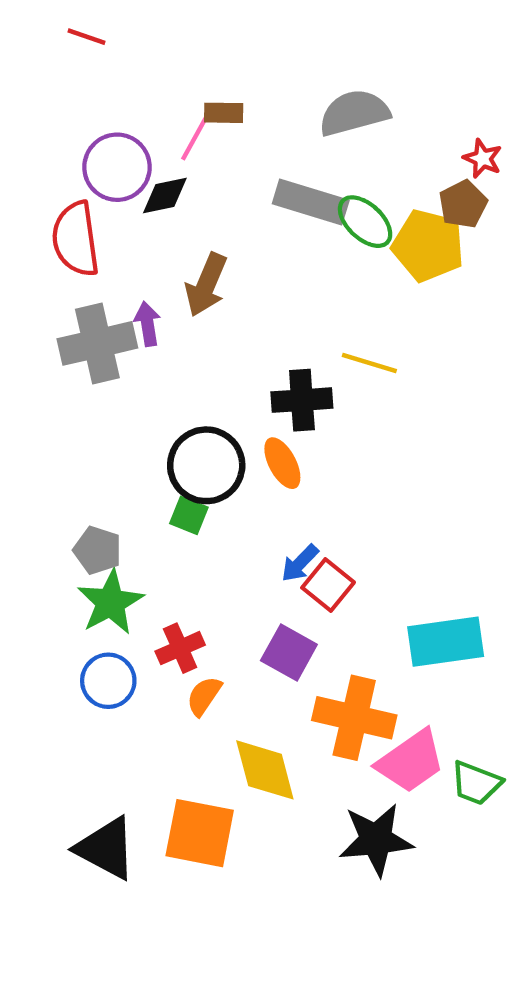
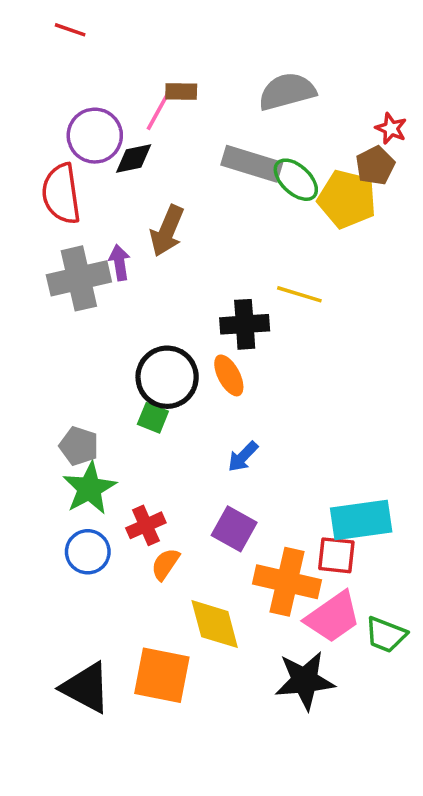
red square: (328, 585) -> (336, 555), moved, turned -33

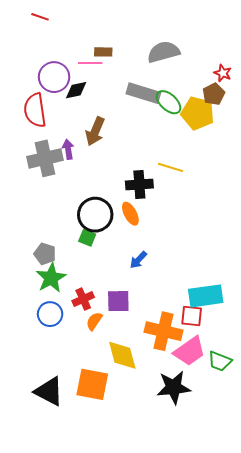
pink line: (158, 111) -> (90, 63), turned 60
purple square: (234, 529) -> (118, 301), moved, turned -30

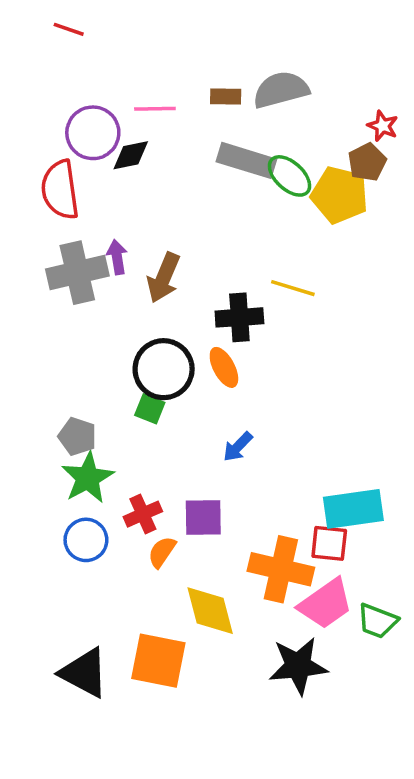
brown rectangle: (103, 52) -> (226, 97), moved
brown arrow: (95, 131) -> (164, 278), moved

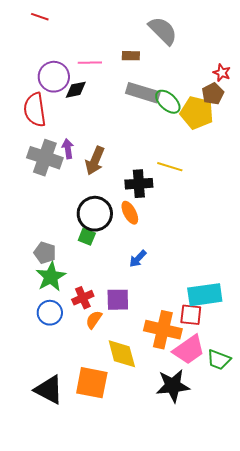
gray semicircle: (281, 90) -> (163, 31), moved, turned 60
gray cross: (77, 273) -> (45, 158), turned 32

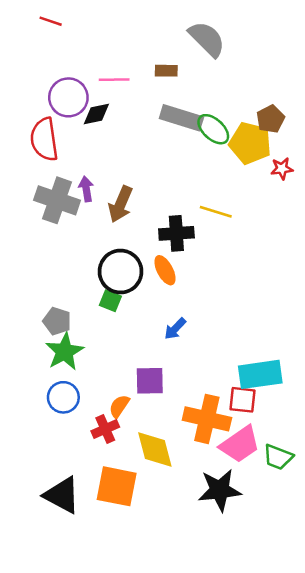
red star: (222, 73) -> (282, 169), moved, turned -30
red cross: (83, 298) -> (105, 429), moved

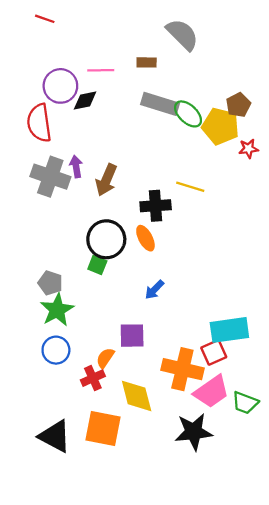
red square: (242, 400) -> (214, 352), turned -30

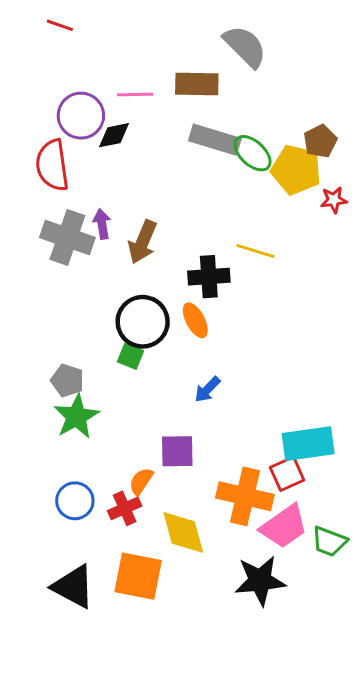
brown rectangle: (147, 62) -> (197, 84), size x1.6
blue circle: (56, 350) -> (75, 501), moved

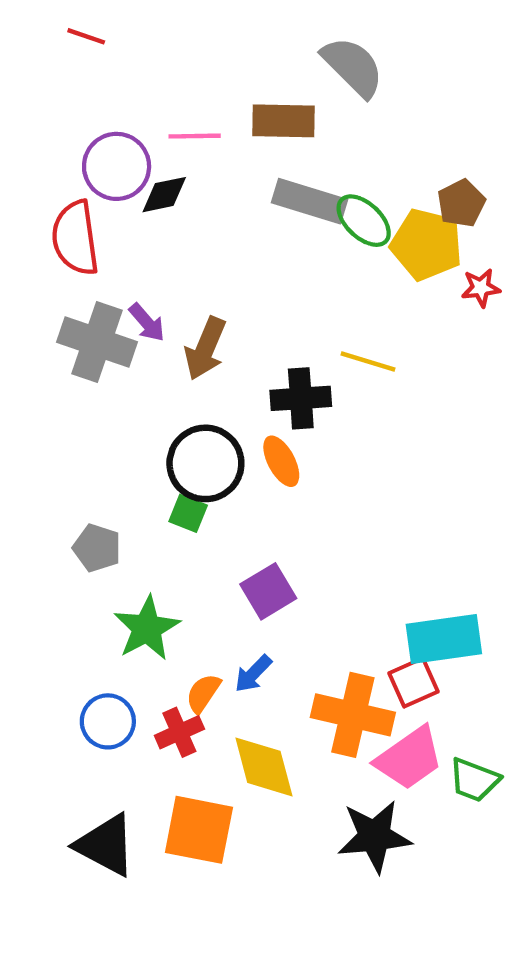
purple arrow: (102, 224) -> (147, 322), turned 148
blue arrow: (207, 389) -> (253, 674), moved
green star: (76, 417) -> (147, 628), moved
purple square: (177, 451) -> (268, 591), moved, turned -30

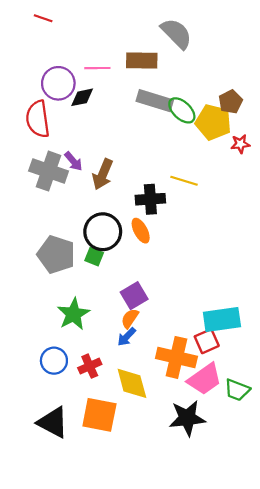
gray pentagon: (97, 548) -> (56, 254), moved, size x1.6
orange semicircle: (203, 693) -> (130, 318), moved

